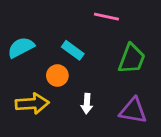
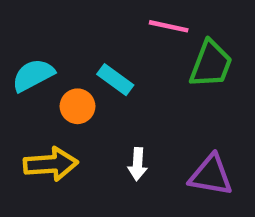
green trapezoid: (132, 59) -> (211, 64), moved
orange circle: (57, 76) -> (77, 106), moved

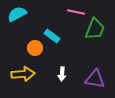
cyan semicircle: (33, 75) -> (17, 14), moved

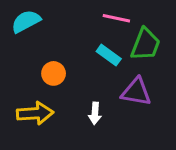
cyan rectangle: (52, 36) -> (109, 55), moved
purple triangle: (95, 79) -> (136, 92), moved

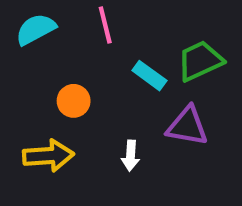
pink line: (116, 18) -> (105, 25), moved, turned 64
green trapezoid: (145, 44) -> (200, 61), turned -136

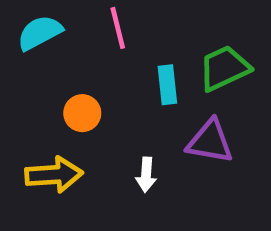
cyan rectangle: (149, 76) -> (167, 85), turned 48

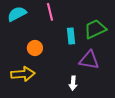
white arrow: (146, 175) -> (73, 83), moved

